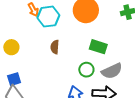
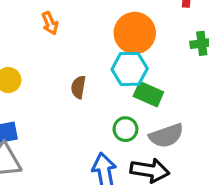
cyan hexagon: (48, 17) -> (130, 69), moved

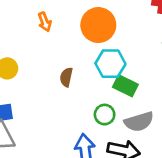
orange circle: (135, 33) -> (98, 25), moved

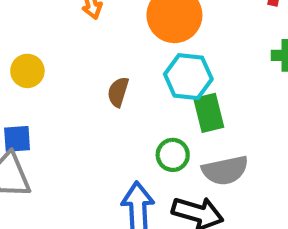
green rectangle: (125, 86) -> (209, 113), turned 45

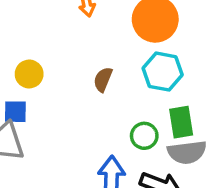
yellow circle: (27, 71) -> (29, 74), moved
green rectangle: (209, 113) -> (181, 122), moved

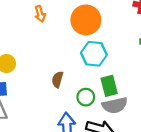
brown semicircle: (103, 79) -> (57, 79), moved

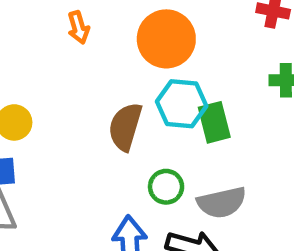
brown semicircle: (57, 79) -> (125, 127), moved, size x1.5
green rectangle: (109, 86) -> (214, 122), moved

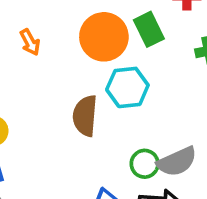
green rectangle: (214, 122) -> (149, 29), moved
green circle: (166, 187) -> (145, 164), moved

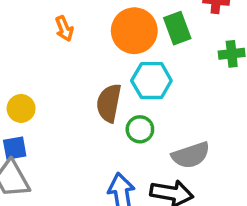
green circle: (145, 164) -> (140, 129), moved

